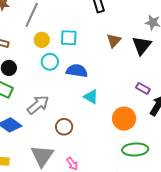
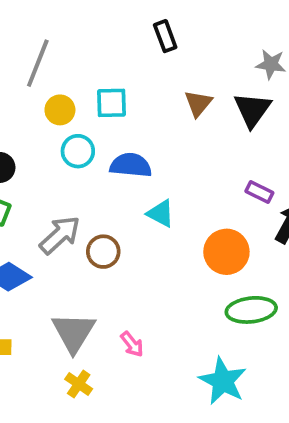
brown circle: (64, 127) -> (103, 252), moved

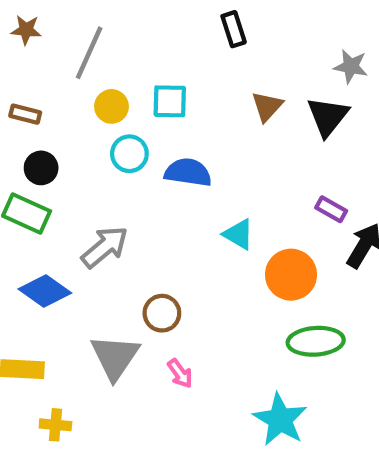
cyan triangle: (161, 213) -> (239, 234), moved
brown circle: (103, 252) -> (162, 313), moved
yellow cross: (79, 384) -> (55, 425), moved, turned -32

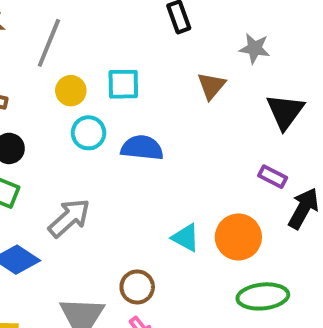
gray star: (351, 66) -> (255, 48), moved
black triangle: (328, 116) -> (285, 111), moved
cyan triangle: (239, 234) -> (186, 238), moved
brown circle: (162, 313) -> (137, 287), moved

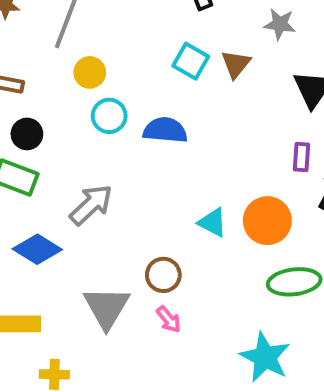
cyan square: (123, 84) -> (191, 61), moved, turned 32
purple rectangle: (273, 177) -> (301, 157), turned 68

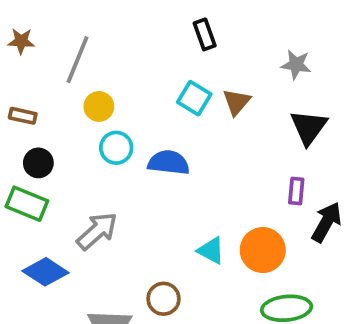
gray star: (280, 24) -> (296, 65), moved

